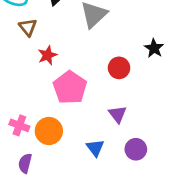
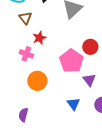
pink pentagon: (70, 88) -> (71, 61), moved
pink cross: (19, 125) -> (26, 54), moved
orange circle: (49, 131) -> (37, 81), moved

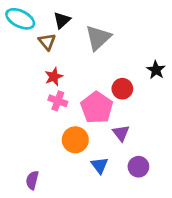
brown triangle: (25, 18) -> (47, 42), moved
pink cross: (26, 54) -> (58, 101), moved
orange circle: (37, 81) -> (75, 140), moved

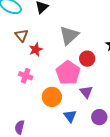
gray triangle: (98, 38) -> (69, 35), moved
brown triangle: (47, 42) -> (22, 35), moved
pink cross: (58, 101) -> (26, 76), moved

